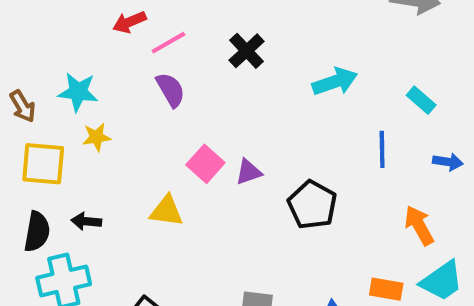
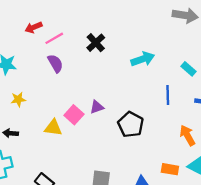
yellow star: (97, 137) -> (18, 99), moved
pink square: (205, 164) -> (74, 115), moved

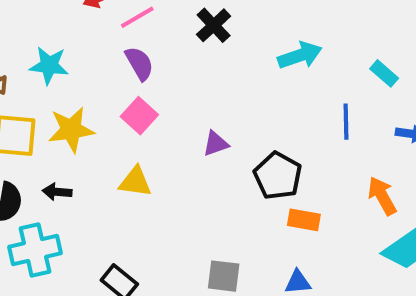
yellow star: (18, 99) -> (71, 130), size x1.6
pink square: (74, 115) -> (139, 116), moved
orange rectangle: (170, 169) -> (304, 220), moved

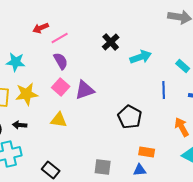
black cross: (214, 25) -> (111, 42), moved
purple triangle: (216, 144) -> (85, 90), moved, size x1.5
orange rectangle: (304, 220) -> (147, 152), moved

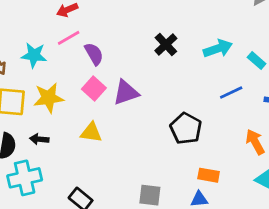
pink line: (60, 38) -> (69, 38), moved
black cross: (111, 42) -> (166, 45), moved
cyan arrow: (141, 57) -> (218, 49), moved
blue line: (164, 90) -> (231, 93), turned 66

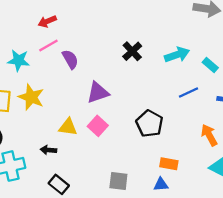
pink square: (94, 89) -> (98, 126), moved
yellow star: (49, 98) -> (31, 97), turned 30
black arrow: (39, 139) -> (48, 150), moved

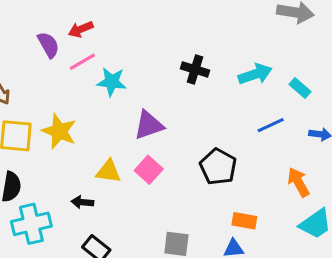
black cross: (132, 51) -> (195, 69), turned -30
purple semicircle: (70, 59) -> (48, 45), moved
cyan star: (19, 60) -> (112, 82), moved

